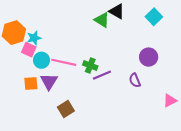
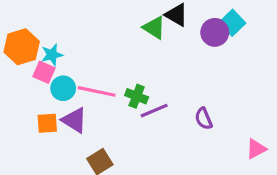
purple circle: (149, 57) -> (215, 32), moved
purple triangle: (49, 81) -> (74, 120), turned -30

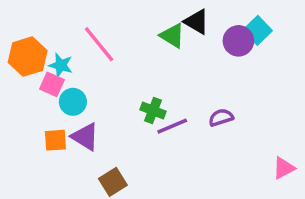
cyan star: (52, 55) -> (61, 65), turned 30
pink line: (97, 91) -> (99, 44), moved, turned 39
purple semicircle: (204, 119) -> (221, 117), moved, turned 95

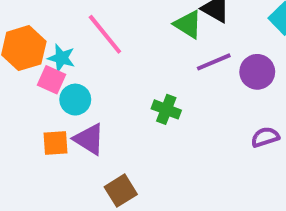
purple circle: (238, 41) -> (257, 72), moved
purple semicircle: (221, 117) -> (265, 137), moved
purple line: (172, 126) -> (214, 62), moved

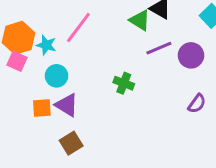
pink line: (105, 34) -> (78, 28), turned 76
pink square: (52, 80) -> (17, 61), moved
purple semicircle: (265, 137) -> (197, 104), turned 144
brown square: (121, 191) -> (71, 143), moved

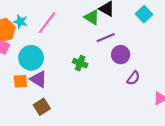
cyan star: (46, 45) -> (20, 22), moved
purple circle: (191, 55) -> (121, 55), moved
cyan circle: (57, 76) -> (31, 58), size x1.5

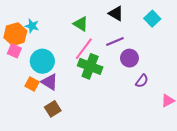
green triangle: (92, 17) -> (81, 24), moved
pink line: (47, 23) -> (84, 49), moved
green cross: (80, 63) -> (90, 66), size x1.6
orange square: (20, 81) -> (32, 84), turned 32

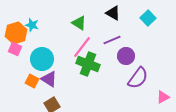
purple semicircle: (142, 81) -> (138, 78), size x1.6

